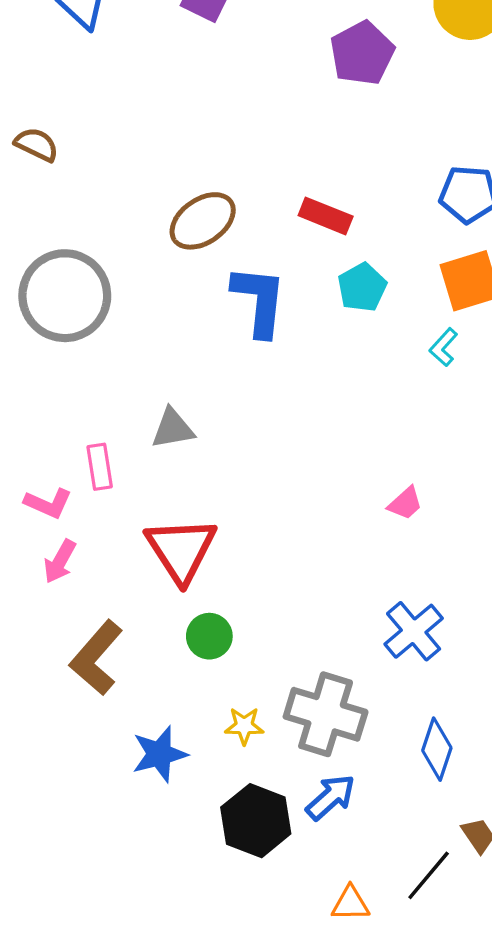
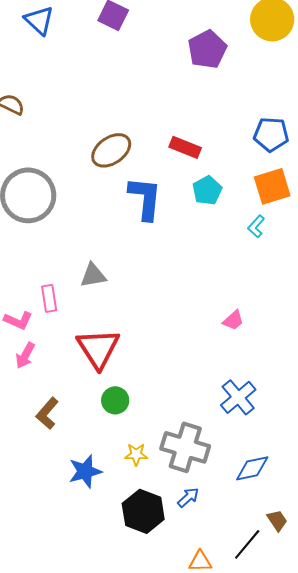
brown L-shape: (96, 658) -> (47, 413), size x0.7
blue diamond: (437, 749) -> (252, 468), turned 60
blue arrow: (331, 797) -> (188, 497), size x0.7

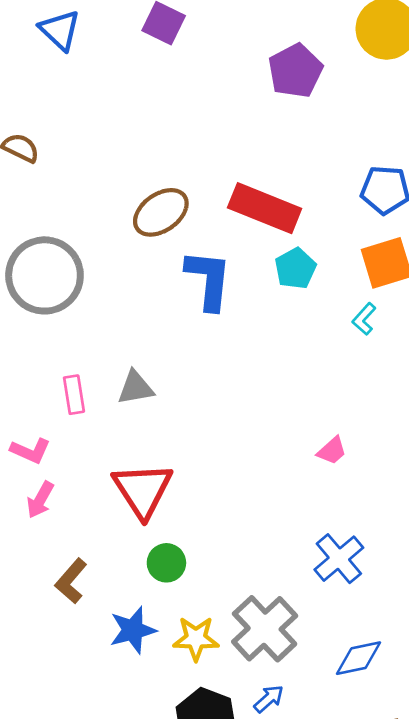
red rectangle: (185, 147) -> (265, 208), size x1.6
pink rectangle: (49, 298) -> (74, 395), moved
gray cross: (185, 447) -> (265, 629), turned 30
yellow star: (136, 454) -> (196, 639), size x1.4
blue star: (85, 471) -> (133, 630), moved

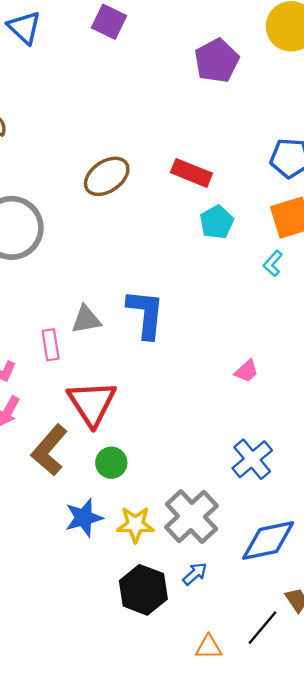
red rectangle: (265, 208) -> (191, 173), size x0.7
blue L-shape: (208, 280) -> (146, 314), moved
pink rectangle: (74, 395) -> (51, 345), moved
brown L-shape: (71, 581) -> (49, 450), moved, size x1.4
blue diamond: (358, 658) -> (268, 541), size x1.4

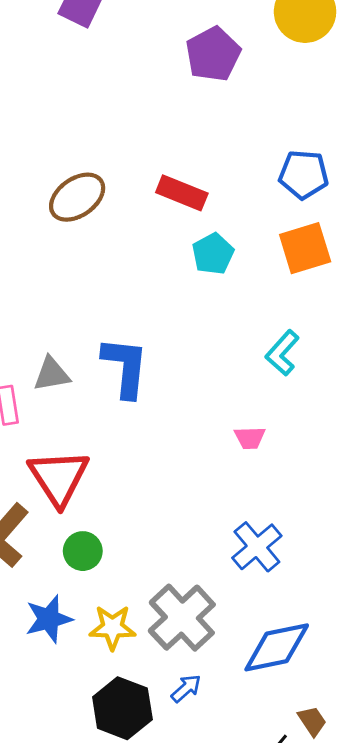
cyan L-shape: (273, 263) -> (282, 353), moved, size x1.4
pink trapezoid: (246, 371) -> (250, 438), turned 40

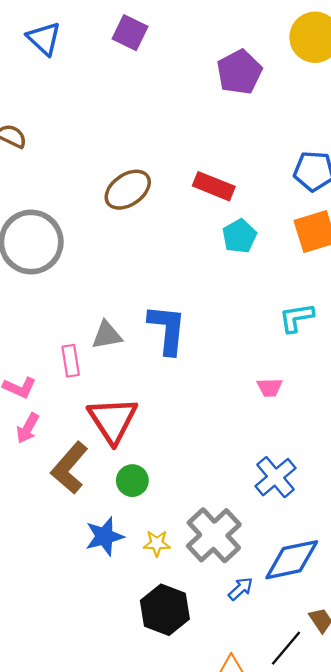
cyan L-shape: (282, 353) -> (296, 318), turned 39
yellow star: (112, 628) -> (157, 543), size x0.7
blue arrow: (186, 688) -> (241, 589), moved

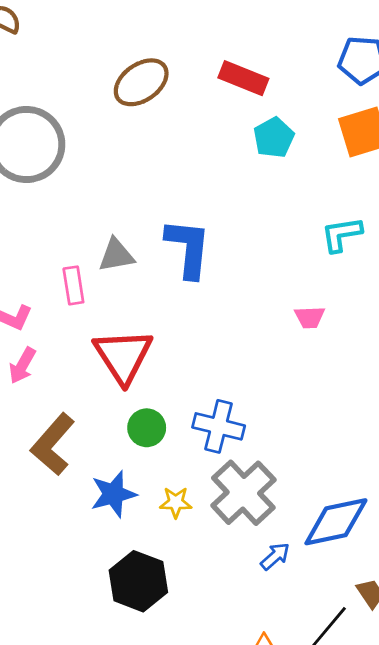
brown L-shape: (70, 468) -> (53, 444), moved
blue cross: (275, 477) -> (219, 426), moved, turned -36
black hexagon: (165, 610) -> (138, 581), moved

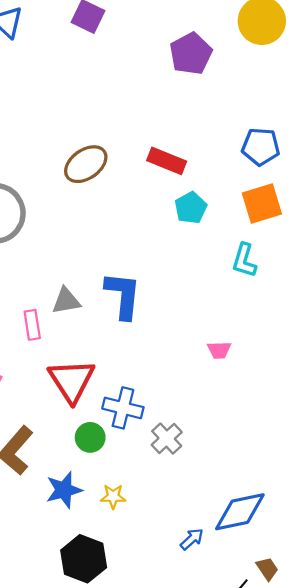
cyan L-shape: (341, 234) -> (244, 260), moved, turned -64
blue cross: (219, 426) -> (123, 408), moved
gray cross: (243, 493) -> (167, 439), moved, size x0.6

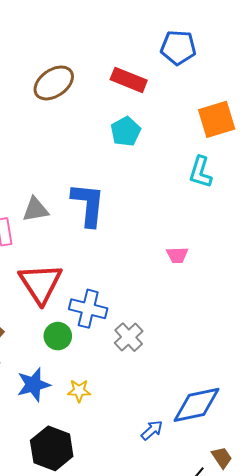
blue pentagon: (261, 147) -> (178, 48), moved
cyan pentagon: (191, 208) -> (126, 132), moved

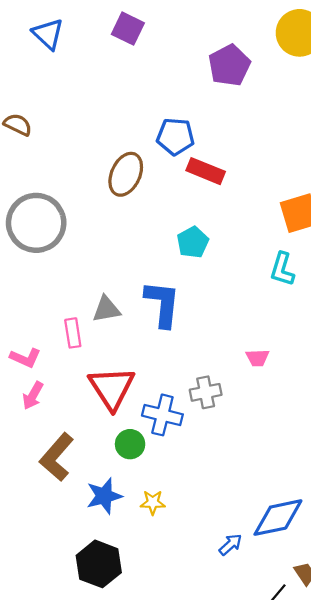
blue pentagon: (178, 48) -> (175, 136), moved
brown ellipse: (54, 83) -> (126, 174), turned -30
cyan pentagon: (126, 132) -> (193, 242), moved
gray cross: (129, 337) -> (206, 392), moved, turned 32
black hexagon: (52, 448) -> (99, 564), moved

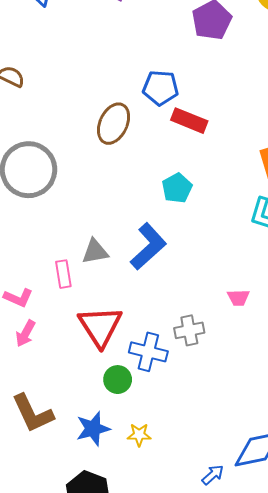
blue L-shape: (162, 304) -> (148, 246), turned 42
brown L-shape: (57, 457) -> (33, 413), moved, turned -66

